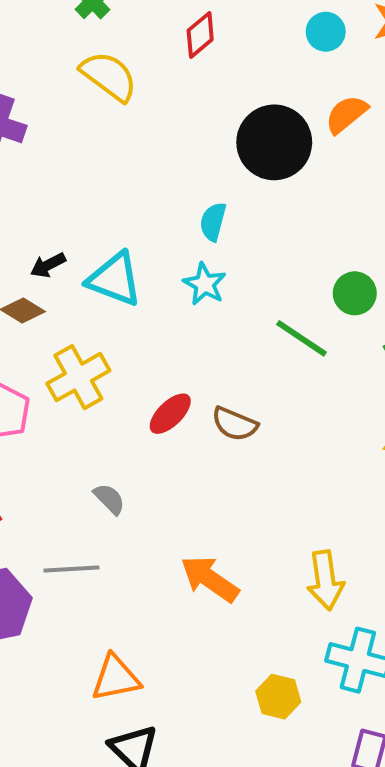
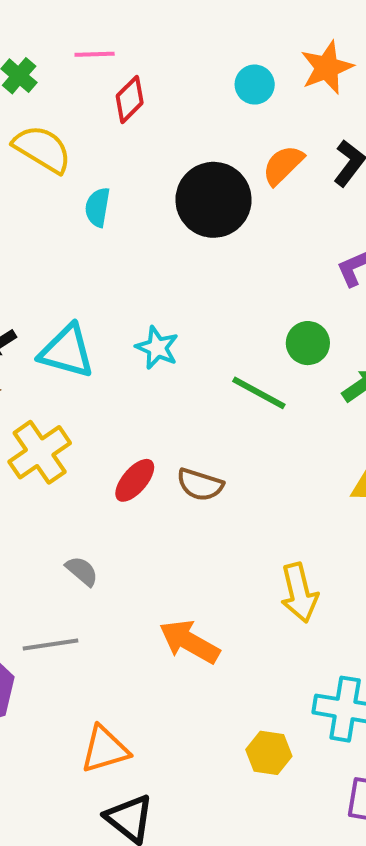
cyan semicircle: (213, 222) -> (97, 207), moved
yellow arrow: (325, 580) -> (299, 593), moved

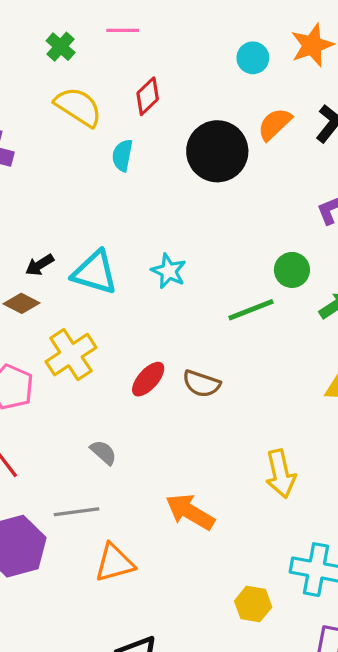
red diamond: (130, 99) -> (148, 96), moved
green line: (259, 393) -> (251, 310), turned -51
orange triangle: (105, 749) -> (114, 563), moved

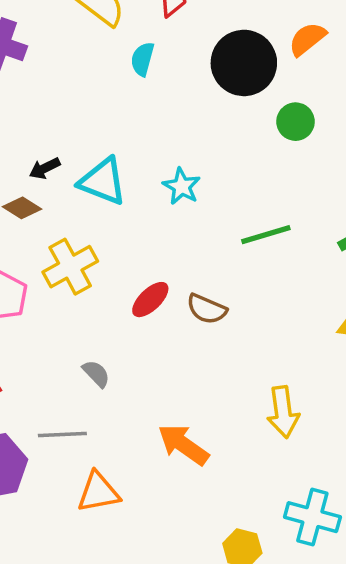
green circle: (292, 270) -> (296, 122), moved

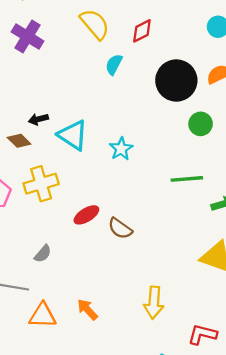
green line: (266, 235) -> (187, 179), moved
gray semicircle: (96, 374) -> (43, 254), turned 72
orange arrow: (183, 445) -> (87, 309), size x0.7
orange triangle: (98, 492) -> (43, 315), moved

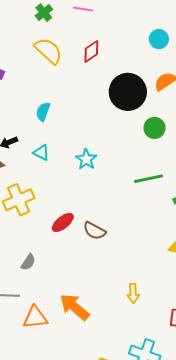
cyan semicircle: (114, 64) -> (43, 112), moved
cyan triangle: (73, 135) -> (41, 153), size x0.6
yellow arrow: (154, 303) -> (133, 293), size x0.7
orange arrow: (87, 309) -> (75, 307), size x1.5

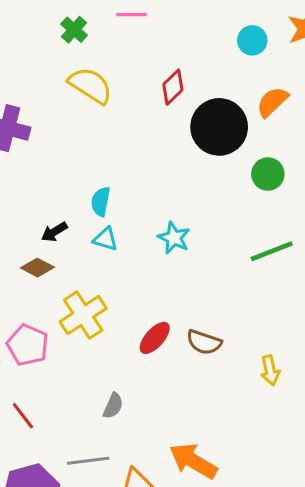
red diamond: (91, 51) -> (173, 87), moved
cyan semicircle: (43, 112) -> (101, 202), moved
yellow arrow: (133, 293) -> (270, 370), moved

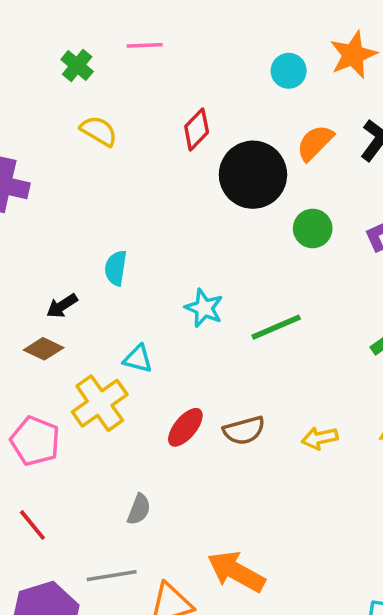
yellow semicircle: (90, 85) -> (99, 131), size x0.7
cyan triangle: (105, 239) -> (138, 359), moved
green line: (272, 251) -> (276, 327), moved
brown semicircle: (204, 342) -> (244, 430), turned -32
yellow arrow: (270, 370) -> (320, 438), moved, turned 92

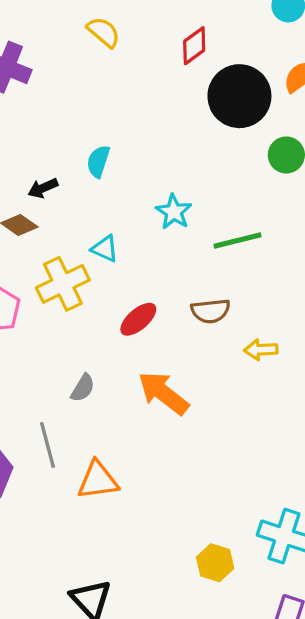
brown semicircle: (244, 430) -> (211, 311), moved
orange arrow: (236, 572) -> (163, 393), moved
gray line: (112, 576) -> (47, 445), turned 75

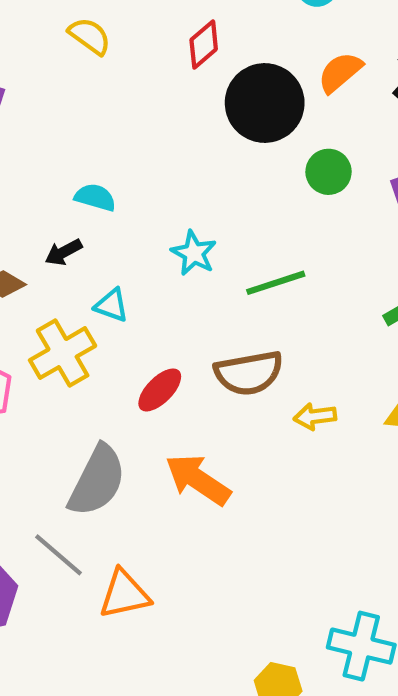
cyan semicircle: (98, 161) -> (95, 197), turned 92
black arrow: (43, 188) -> (64, 252), moved
brown semicircle: (211, 311) -> (249, 373), size x1.4
gray semicircle: (83, 388) -> (97, 481), size x2.0
gray line: (47, 445) -> (58, 555), turned -30

